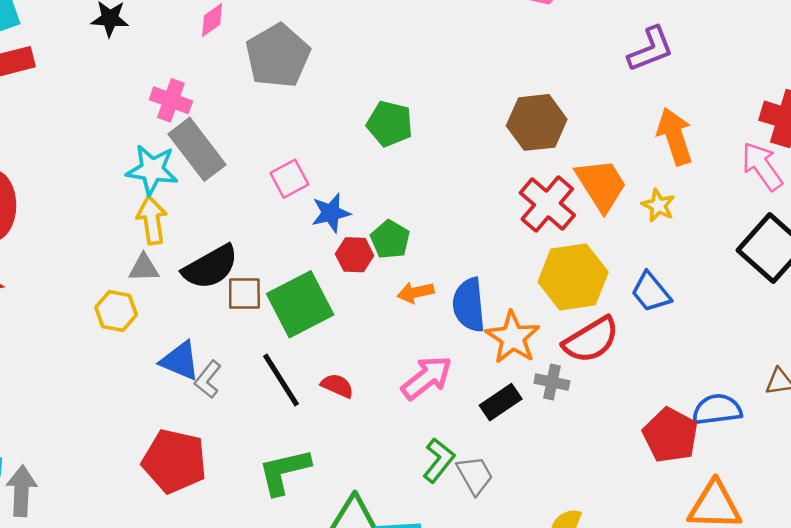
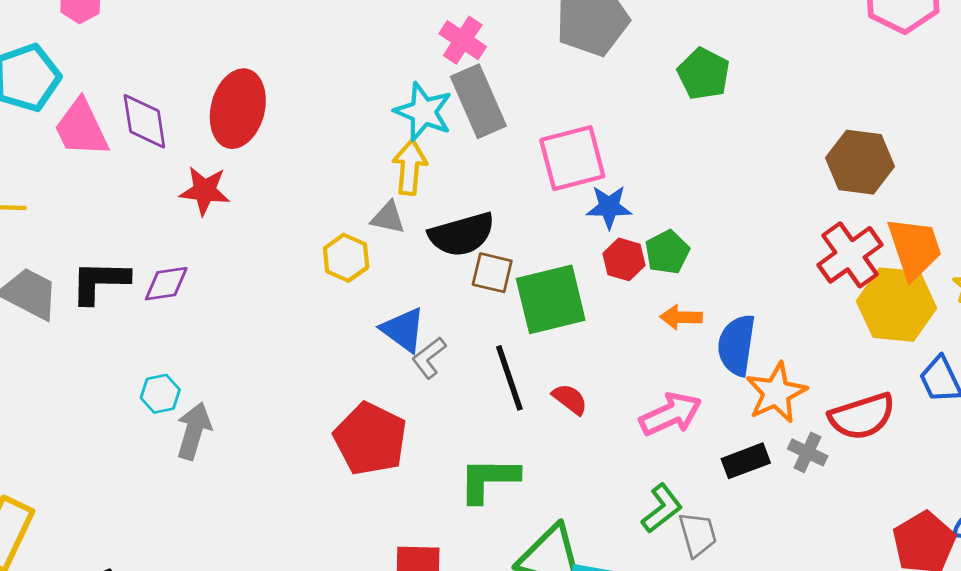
green pentagon: (390, 124) -> (704, 74), moved
pink square: (289, 179) -> (572, 158), size x1.6
yellow hexagon: (573, 277) -> (896, 305), moved

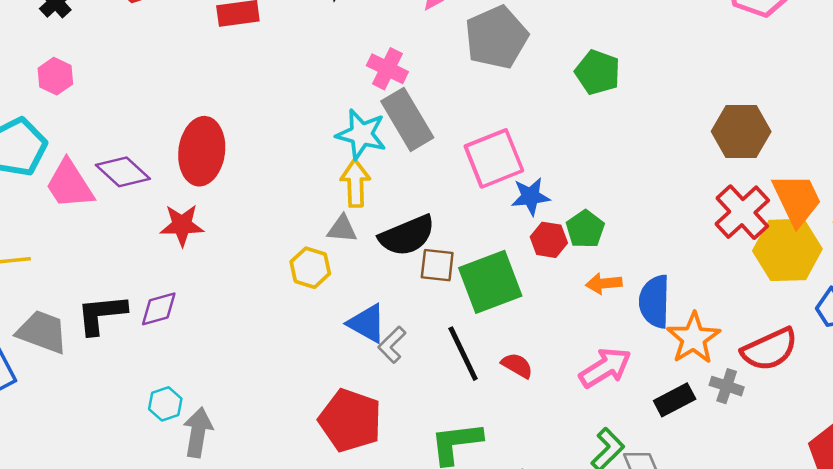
purple diamond: (144, 121) -> (123, 172), turned -32

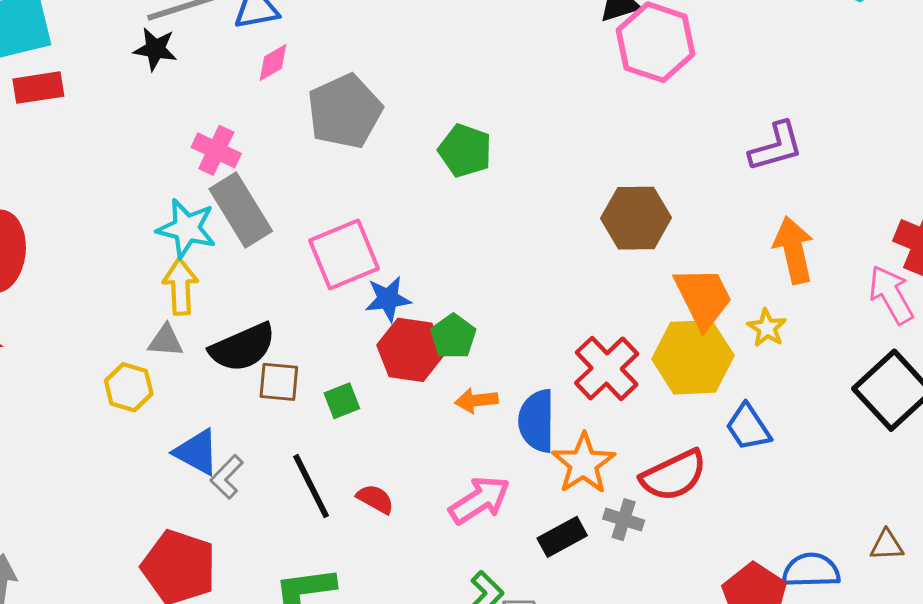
red cross: (742, 212) -> (607, 368), moved
red hexagon: (549, 240) -> (411, 350), size x1.5
green square: (490, 282) -> (342, 401), size x0.5

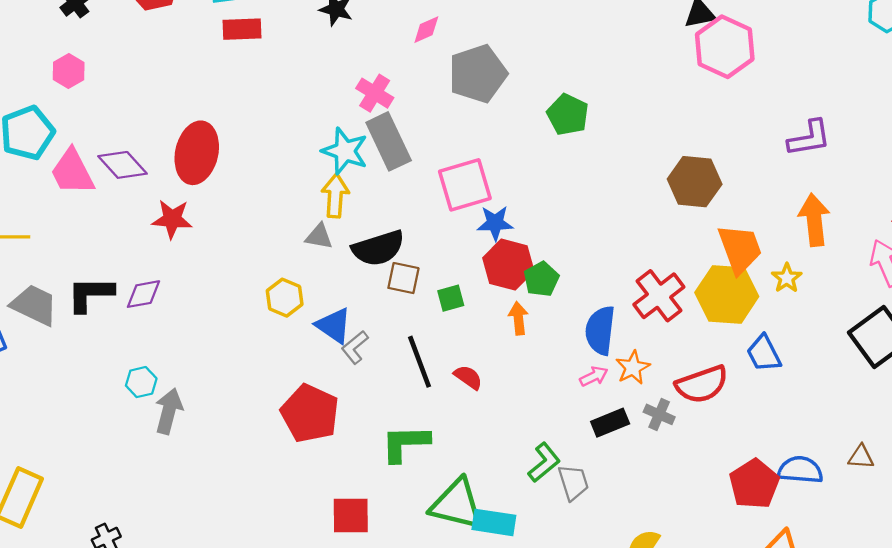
green pentagon: (453, 336) -> (541, 279), moved
yellow hexagon: (129, 387) -> (285, 298), moved
orange arrow: (476, 400) -> (518, 318), moved, turned 84
orange star: (583, 464) -> (633, 368), size x0.7
pink arrow: (480, 500) -> (594, 376), moved, size x0.6

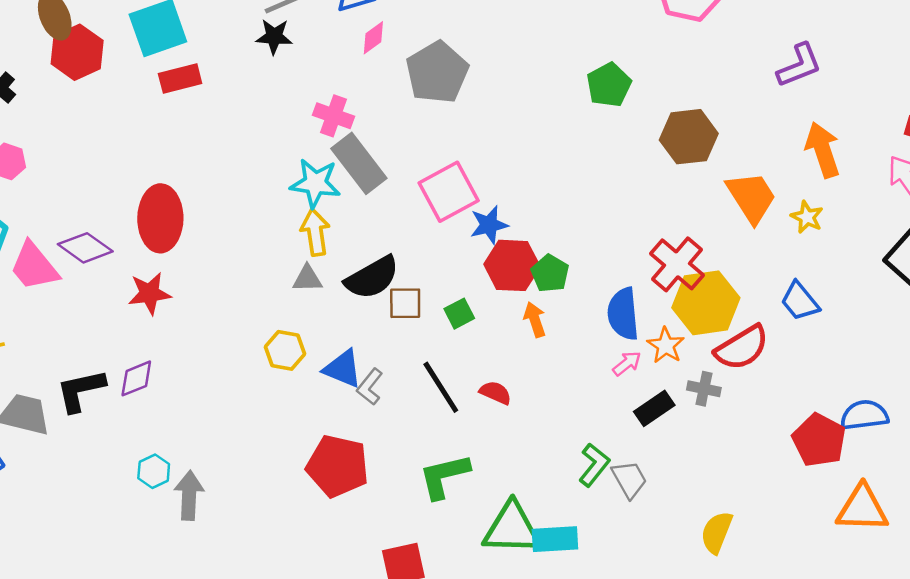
green pentagon: (568, 115) -> (609, 85), moved, turned 30
yellow hexagon: (727, 294) -> (706, 303), moved

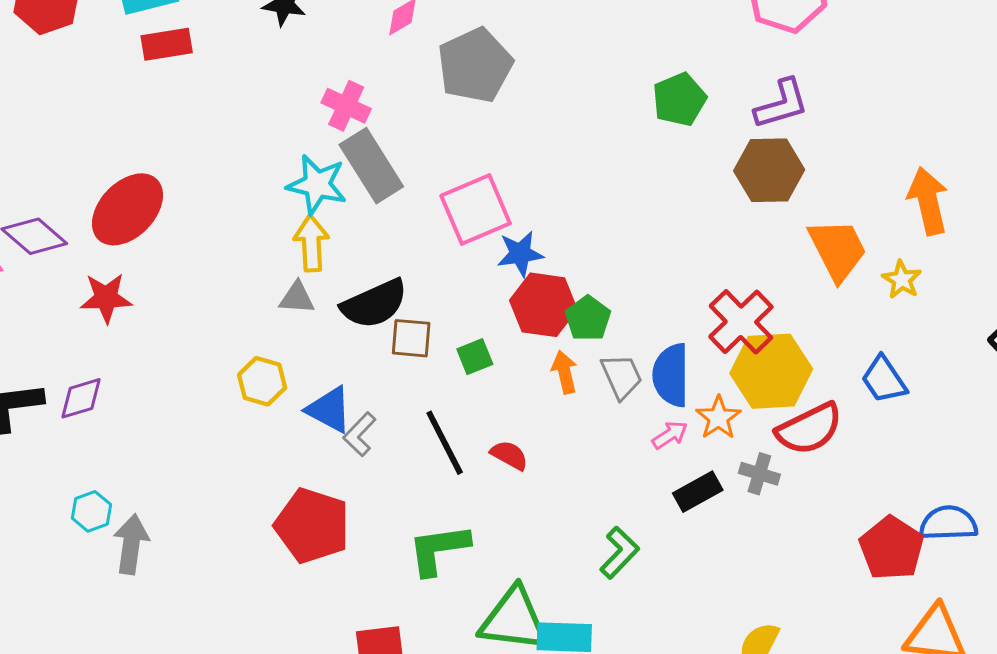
purple L-shape: (799, 65) -> (782, 104), moved
red ellipse: (160, 218) -> (127, 209), turned 38
gray trapezoid: (629, 479) -> (622, 376), moved

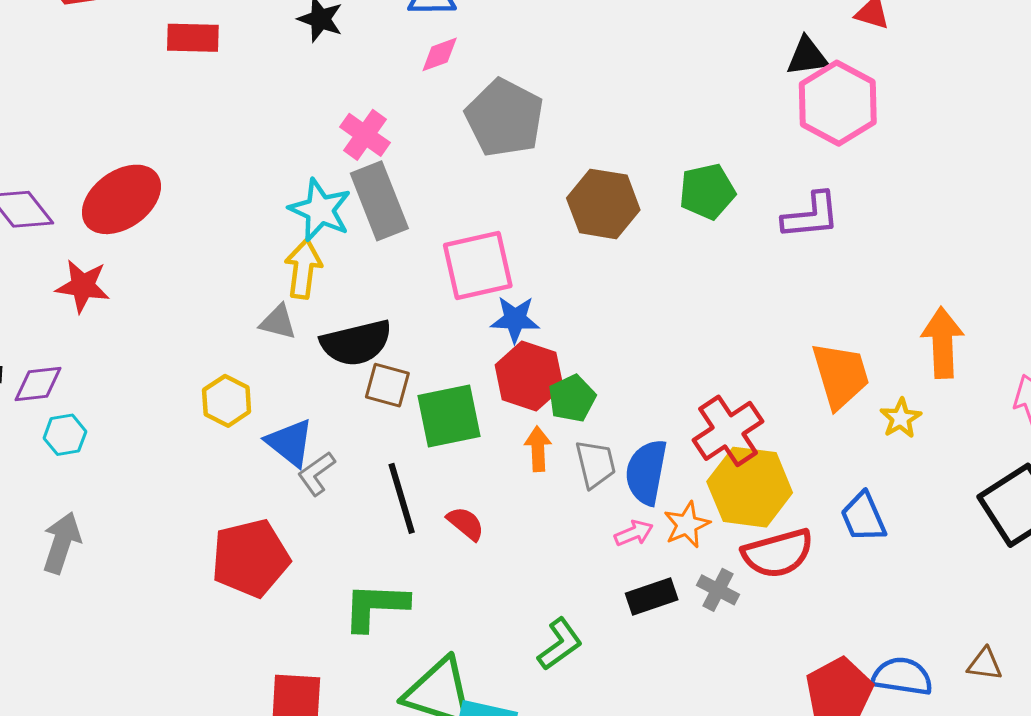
gray pentagon: (475, 65) -> (505, 118), turned -30
brown hexagon: (769, 170) -> (603, 204), moved
green square: (475, 357) -> (449, 416), size x1.8
cyan hexagon: (91, 511) -> (65, 435), moved
red pentagon: (312, 526) -> (250, 558), turned 30

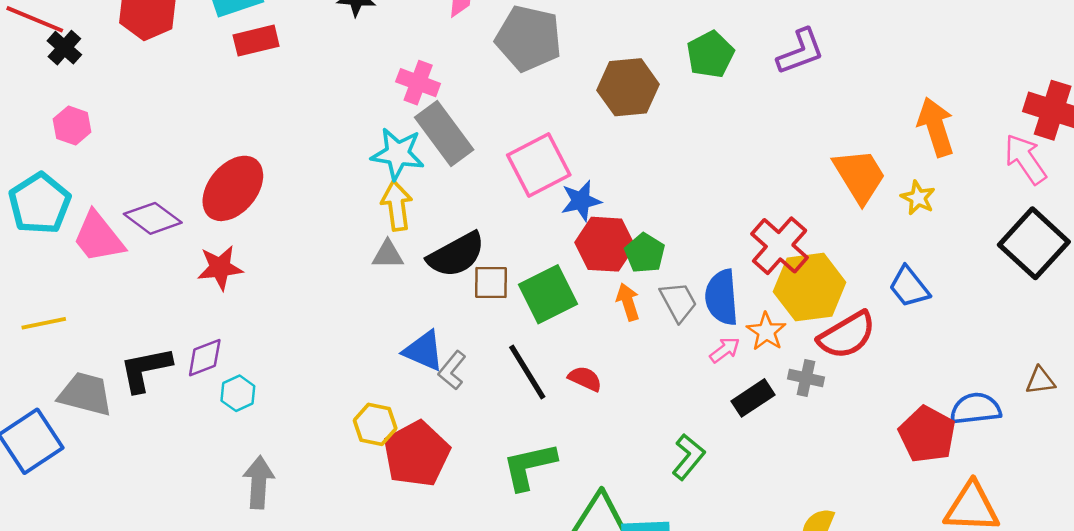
yellow hexagon: (227, 401) -> (375, 424), moved

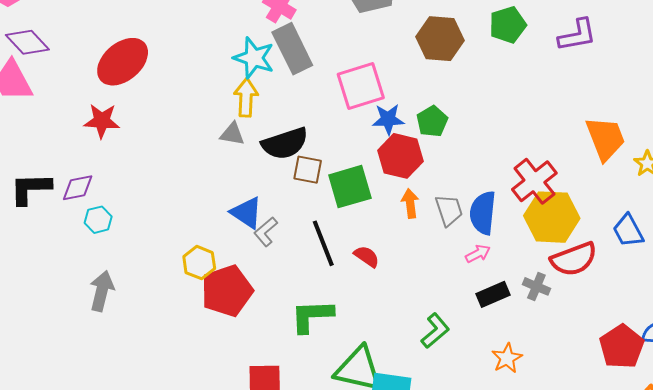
purple diamond: (153, 218) -> (27, 42), moved
green pentagon: (645, 253) -> (432, 121), moved
orange star: (766, 332) -> (507, 358), moved

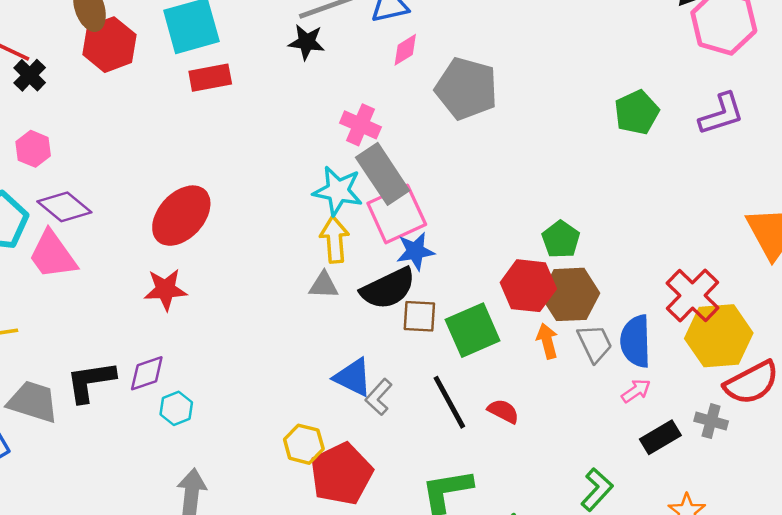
brown hexagon: (440, 39) -> (570, 294), moved
pink square: (361, 86) -> (397, 214), moved
blue star: (388, 119) -> (415, 251), moved

